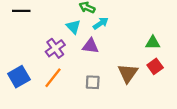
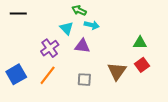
cyan arrow: (101, 23) -> (92, 25), turned 48

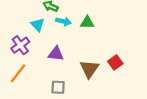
green triangle: (140, 43) -> (87, 22), moved
purple triangle: (82, 46) -> (56, 54), moved
gray square: (84, 80) -> (58, 87), moved

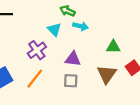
green triangle: (87, 22) -> (113, 47), moved
gray square: (58, 87) -> (71, 81), moved

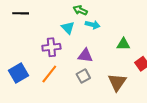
purple cross: (37, 50) -> (51, 47), turned 30
brown triangle: (107, 74) -> (117, 82), moved
gray square: (71, 81) -> (83, 76), turned -32

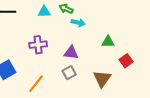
cyan triangle: (68, 28) -> (44, 12), moved, turned -48
orange line: (49, 74) -> (36, 84), moved

